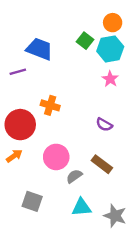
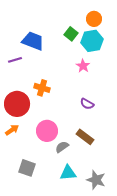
pink star: (110, 79) -> (83, 66), moved

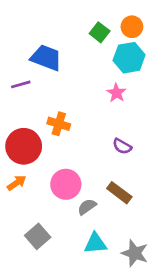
green square: (71, 34) -> (100, 32), moved
gray square: (27, 168) -> (38, 236), turned 30

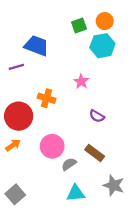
green square: (100, 32) -> (79, 26), turned 32
pink star: (116, 93) -> (81, 81), moved
gray square: (38, 236) -> (15, 194), moved
gray star: (135, 253) -> (114, 185), moved

